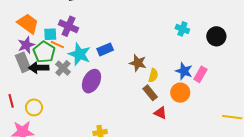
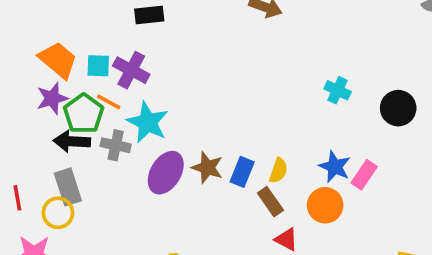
cyan square: (50, 34) -> (98, 66), moved
blue rectangle: (105, 49) -> (242, 172), moved, turned -49
gray rectangle: (23, 62) -> (68, 187), moved
brown star: (138, 63) -> (207, 168), moved
gray cross: (63, 68) -> (116, 145), turned -35

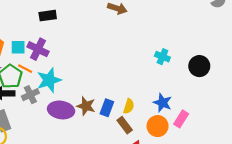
cyan star: (148, 122) -> (49, 80), turned 30
gray cross: (116, 145) -> (30, 95), turned -35
purple ellipse: (166, 173) -> (61, 110), turned 70
pink rectangle: (364, 175) -> (181, 119), moved

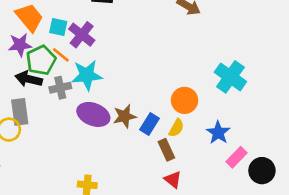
cyan cross: (162, 57) -> (230, 77), size x1.6
black circle: (199, 66) -> (262, 171), moved
brown star: (86, 106) -> (125, 116), turned 30
orange circle: (158, 126) -> (184, 100), moved

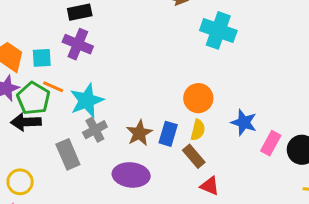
purple cross: (82, 35) -> (78, 44), moved
cyan cross: (230, 77) -> (218, 30), moved
gray cross: (60, 88) -> (95, 130), moved
gray rectangle: (20, 112) -> (68, 154), moved
purple ellipse: (93, 114) -> (131, 175), moved

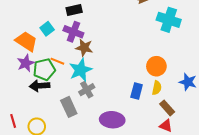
cyan square: (42, 58) -> (47, 29), moved, turned -32
green pentagon: (33, 98) -> (44, 69), turned 30
brown star: (139, 133) -> (84, 48), moved, turned -30
brown rectangle: (194, 156) -> (167, 108), moved

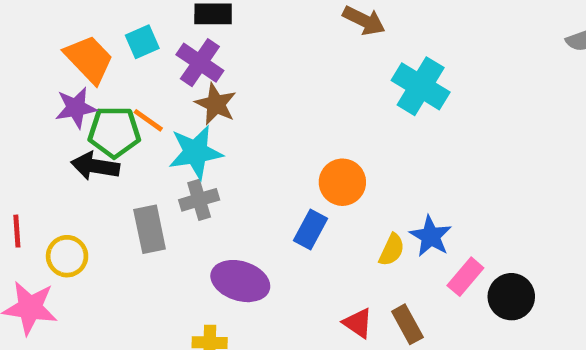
orange circle: (156, 66) -> (342, 182), moved
yellow semicircle: (157, 88) -> (392, 250), moved
brown rectangle: (167, 108) -> (407, 324), moved

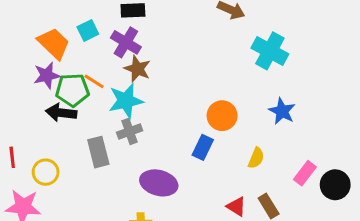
blue star: (431, 236) -> (282, 111), moved

